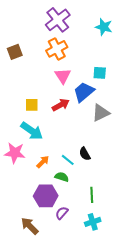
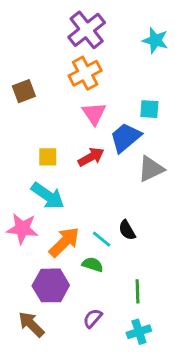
brown square: (15, 52) -> (24, 91), moved
orange arrow: (43, 162) -> (64, 242), size x1.6
purple hexagon: (46, 196) -> (51, 285), moved
brown arrow: (30, 226) -> (31, 324), moved

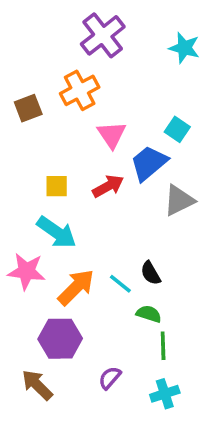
orange cross: (85, 73) -> (80, 90), moved
cyan square: (149, 109) -> (177, 129), turned 30
green semicircle: (93, 264) -> (149, 314), moved

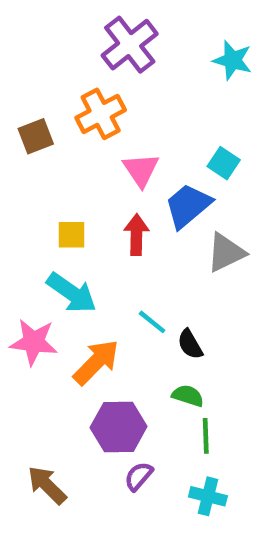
red arrow: (108, 186) -> (136, 235), turned -60
cyan line: (120, 284) -> (152, 322), moved
purple hexagon: (60, 339) -> (119, 427), moved
cyan cross: (165, 394) -> (208, 496), turned 32

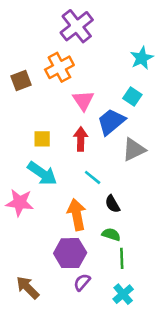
cyan star: (233, 60) -> (142, 58), moved, turned 30
cyan line: (152, 322) -> (93, 177), moved
orange arrow: (96, 362) -> (77, 215), moved, turned -56
cyan cross: (208, 496) -> (123, 294), turned 36

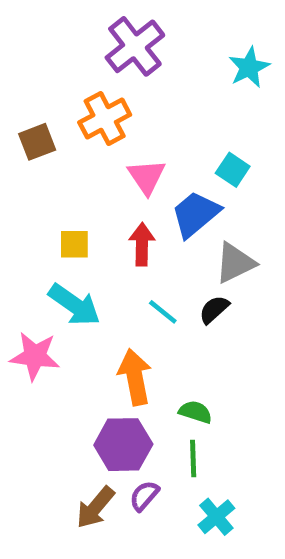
cyan star: (142, 58) -> (249, 67), moved
black semicircle: (112, 204) -> (214, 309), moved, turned 78
green line: (122, 258) -> (193, 459), moved
brown arrow: (28, 288) -> (95, 507), moved, turned -95

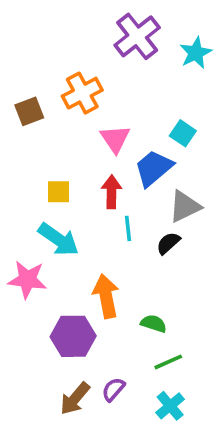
purple cross: (135, 46) -> (137, 36), moved
cyan line: (163, 312) -> (128, 228), moved, turned 45
purple hexagon: (123, 445) -> (73, 336), moved
green line: (193, 459) -> (168, 362), moved, turned 68

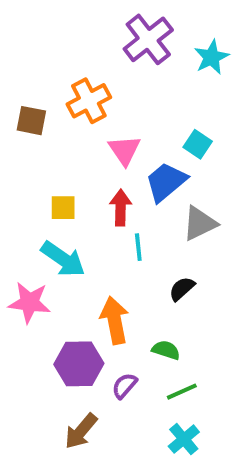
brown square: (29, 111) -> (31, 121), turned 32
black semicircle: (168, 243) -> (182, 289), moved
purple semicircle: (113, 389) -> (124, 386), moved

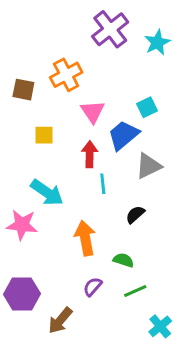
cyan square: (198, 144) -> (147, 107), turned 30
yellow square: (63, 208) -> (44, 135), moved
purple hexagon: (79, 364) -> (22, 294), moved
cyan cross: (184, 439) -> (160, 326), moved

